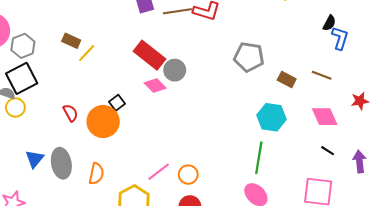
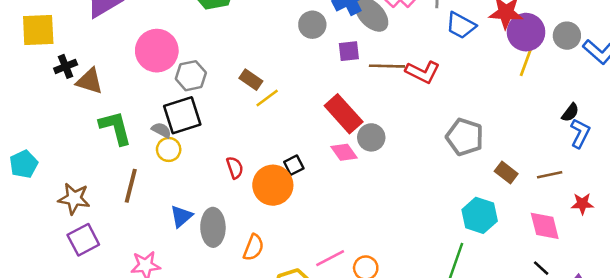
brown line: (322, 75) -> (550, 175), turned -42
red star: (360, 101) -> (582, 204), moved

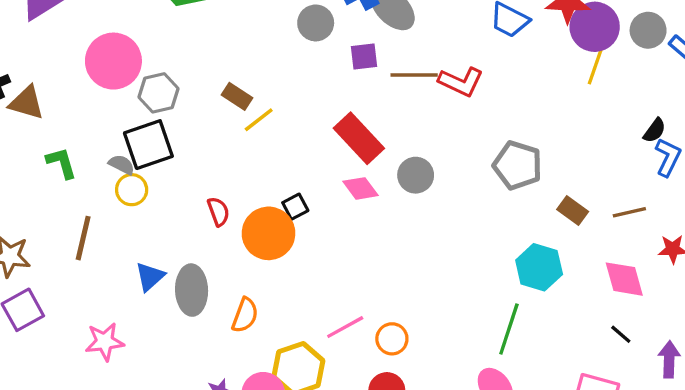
green L-shape: (115, 128) -> (61, 163), size x0.7
gray circle: (371, 137) -> (416, 175), moved

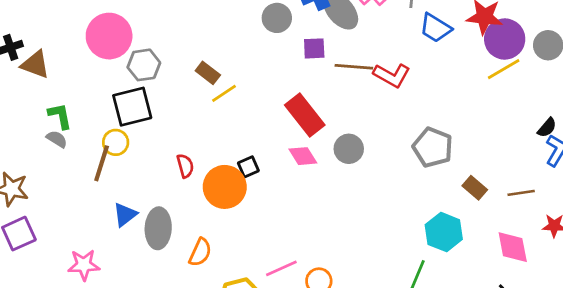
yellow line: (596, 64) -> (504, 69), turned 36
gray semicircle: (122, 165) -> (57, 139), moved
brown line: (83, 238) -> (102, 163), moved

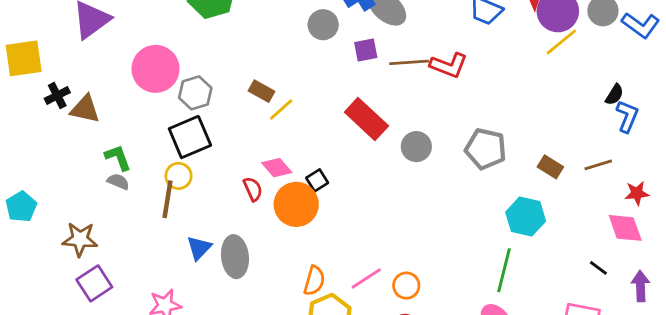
gray pentagon: (433, 147) -> (486, 149), moved
pink diamond: (303, 156) -> (277, 168), moved
pink diamond: (513, 247) -> (625, 228), moved
orange semicircle: (200, 252) -> (314, 281), moved

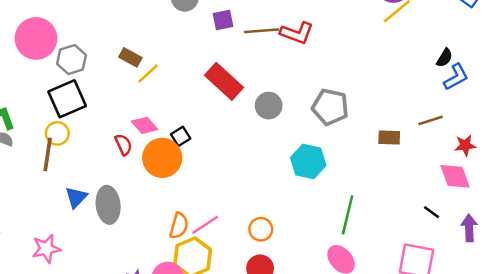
blue L-shape: (627, 116) -> (456, 77), turned 40
brown rectangle: (550, 167) -> (389, 138), moved, turned -30
cyan hexagon: (526, 217) -> (308, 161), moved
pink line: (366, 278) -> (205, 225), moved

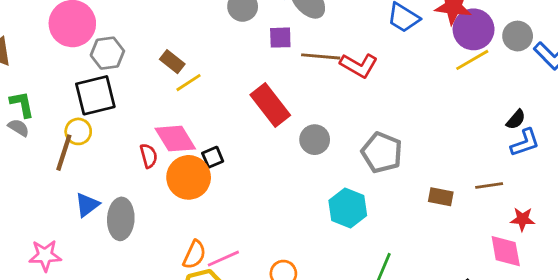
pink diamond: (145, 125) -> (175, 139), size x1.4

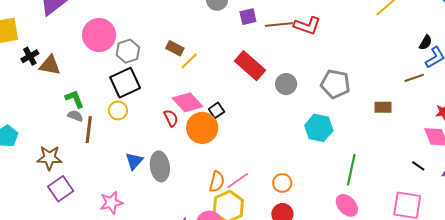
brown line: (64, 153) -> (89, 130), moved
brown line: (489, 186) -> (414, 78), moved

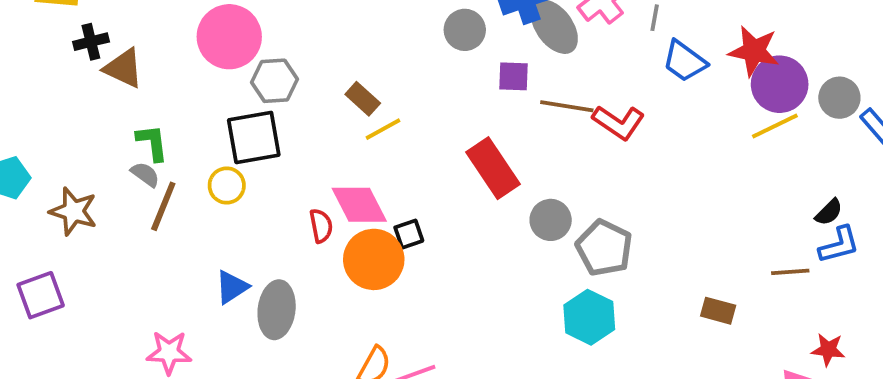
gray pentagon: (335, 84) -> (604, 248), moved
brown star: (49, 158) -> (73, 211), moved
purple square: (61, 189) -> (41, 295), moved

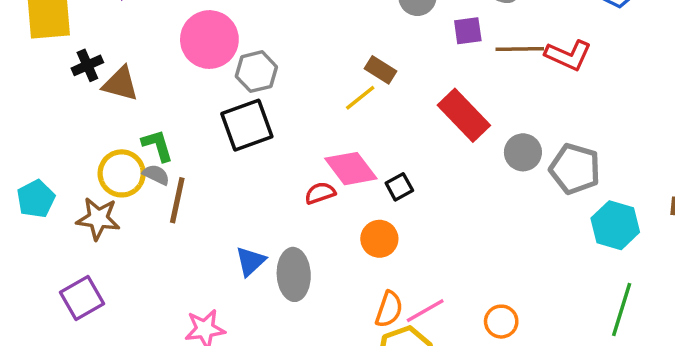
brown rectangle: (363, 99) -> (380, 70), moved
yellow circle: (227, 185) -> (122, 173), moved, size x1.4
red semicircle: (321, 226) -> (320, 193), turned -88
orange circle: (374, 259) -> (379, 239), moved, size x0.7
cyan hexagon: (589, 317) -> (615, 225), moved

